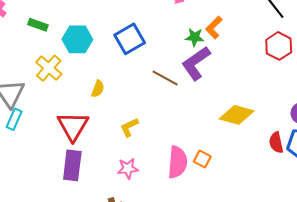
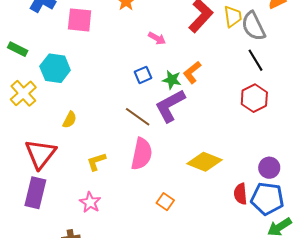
blue square: (130, 39) -> (143, 75), moved, size x0.6
pink semicircle: (177, 162) -> (142, 154), moved
pink star: (128, 169) -> (90, 202), turned 30

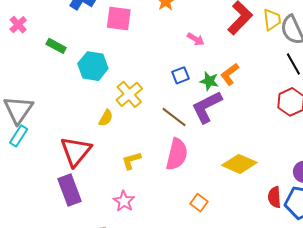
yellow cross: (23, 93) -> (129, 94), moved
purple rectangle: (35, 193) -> (70, 190), turned -36

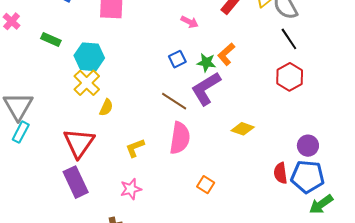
yellow cross: (129, 94) -> (87, 83), moved
yellow diamond: (239, 164) -> (243, 129), moved, size x0.7
pink star: (124, 201) -> (131, 189), turned 30

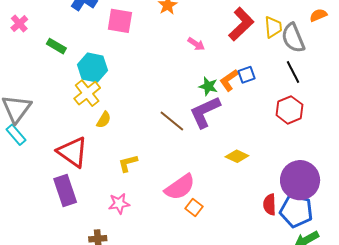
blue square: (177, 59) -> (247, 75), moved
cyan rectangle: (21, 132) -> (16, 135), turned -75
pink semicircle: (180, 138) -> (180, 187), moved, turned 40
red triangle: (79, 143) -> (73, 152), turned -36
purple circle: (308, 146) -> (300, 180), size x1.8

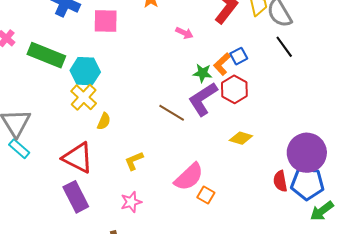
green rectangle: (56, 46) -> (46, 55), size x1.8
red hexagon: (289, 110) -> (234, 89), moved

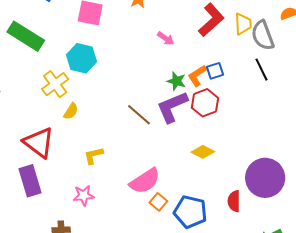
cyan hexagon: (85, 71) -> (82, 58), moved
blue pentagon: (307, 184) -> (190, 212), moved

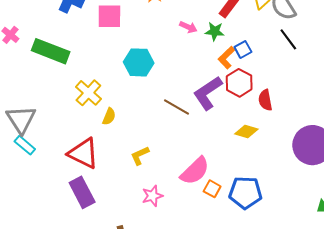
cyan hexagon: (82, 58) -> (139, 62), moved
green star: (176, 81) -> (215, 31), moved
pink star: (84, 196) -> (152, 196), moved
red semicircle: (234, 201) -> (265, 100), moved

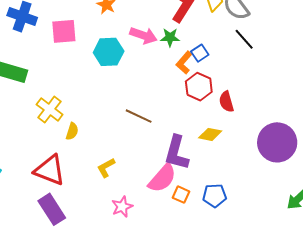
pink arrow: (188, 27) -> (143, 35), size x1.5
cyan hexagon: (139, 62) -> (109, 52), moved
purple L-shape: (208, 93) -> (177, 153), moved, turned -36
blue pentagon: (245, 193) -> (214, 196), size x0.7

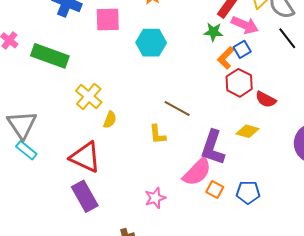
pink arrow: (143, 35) -> (245, 25), moved
red semicircle: (226, 102) -> (266, 99), turned -50
yellow L-shape: (106, 168) -> (157, 134), moved, turned -70

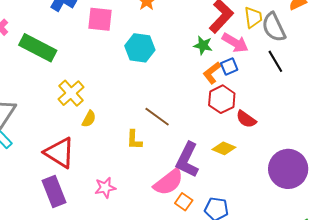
pink star: (155, 198) -> (105, 188), moved

